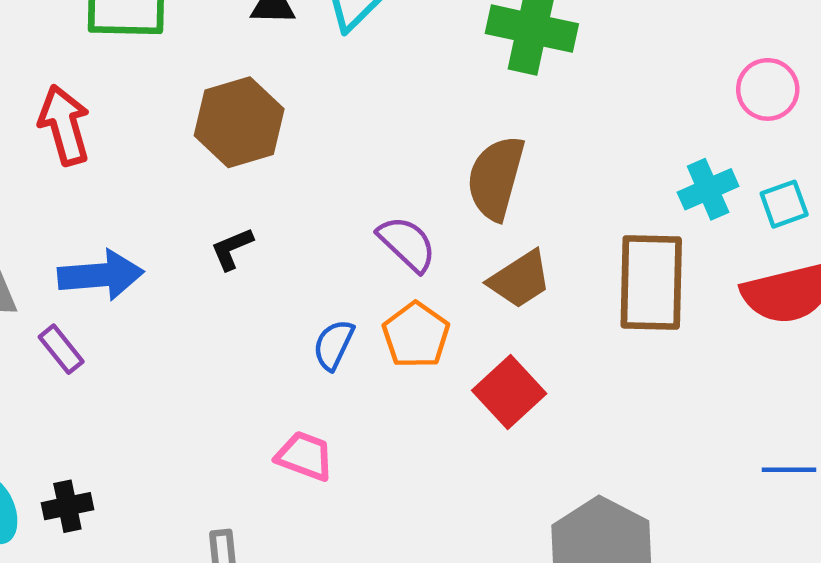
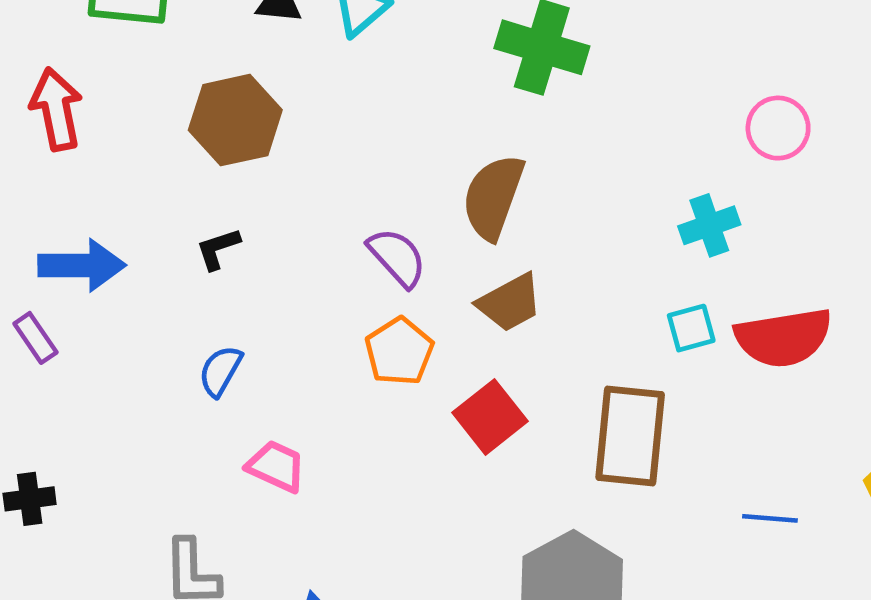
cyan square: (784, 204) -> (691, 328), moved
brown rectangle: (651, 282) -> (630, 436), moved
blue semicircle: (334, 345) -> (220, 371), moved

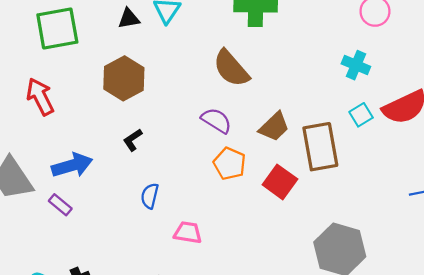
brown semicircle: (493, 197) -> (231, 68), moved, turned -45
cyan cross: (709, 225) -> (356, 65), turned -32
brown rectangle: (630, 436) -> (320, 147), moved

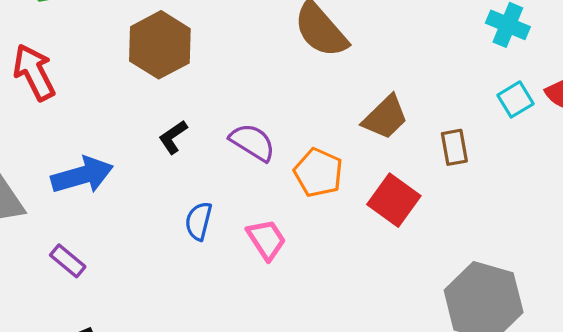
purple semicircle: (216, 121) -> (252, 142), moved
brown rectangle: (320, 147) -> (454, 147), size x0.5
purple rectangle: (60, 205) -> (68, 261), moved
pink trapezoid: (188, 233) -> (266, 239), moved, turned 48

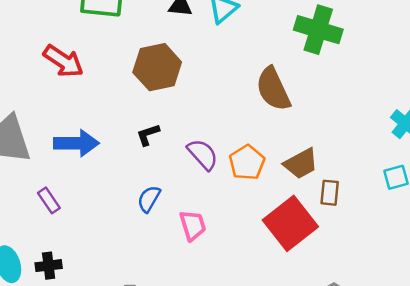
red arrow: (34, 72) -> (63, 61), turned 135
brown rectangle: (454, 147) -> (330, 193), moved
orange pentagon: (318, 173) -> (247, 162), moved
red square: (394, 200) -> (290, 223), size x1.4

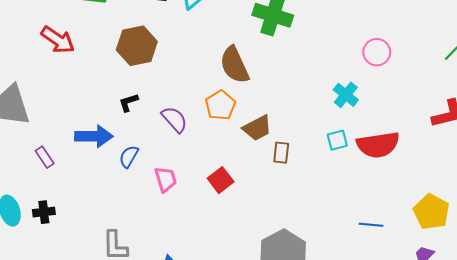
blue arrow: (76, 143) -> (94, 136), moved
orange pentagon: (247, 162) -> (220, 105), moved
red square: (290, 223) -> (221, 180), moved, size x0.6

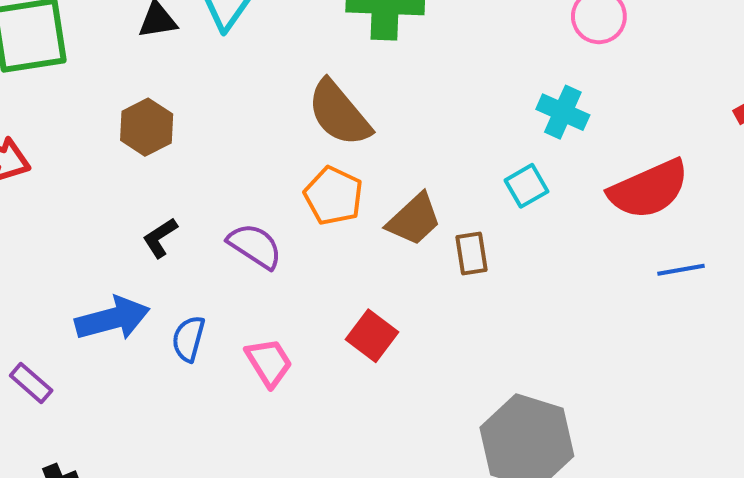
brown hexagon: (137, 46) -> (147, 127), size x0.7
cyan square: (337, 140) -> (526, 186), moved
blue line: (371, 225) -> (681, 270), moved

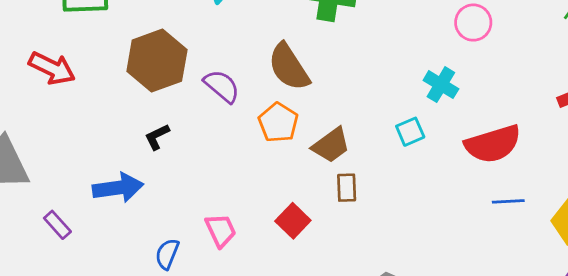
brown hexagon: (147, 127) -> (157, 61), size x1.6
purple semicircle: (255, 246) -> (222, 86), moved
brown rectangle: (471, 253) -> (347, 188), moved
blue semicircle: (188, 339) -> (167, 254), moved

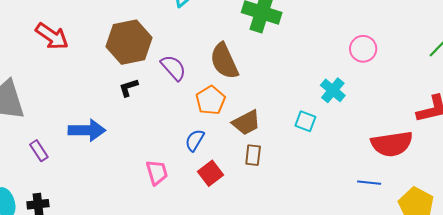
cyan square: (410, 132) -> (305, 121), turned 35
black L-shape: (157, 137) -> (128, 88), moved
red semicircle: (493, 144) -> (392, 144), moved
blue semicircle: (167, 254) -> (195, 140), moved

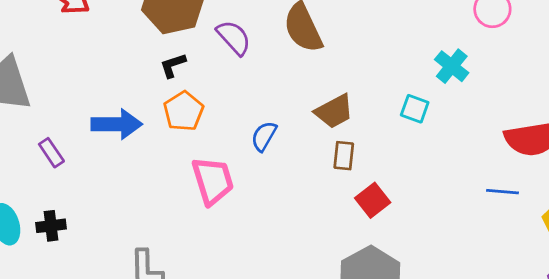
orange pentagon: (211, 100) -> (184, 111), moved
pink trapezoid: (157, 172) -> (213, 181), size x1.4
red square: (210, 173) -> (373, 200), moved

